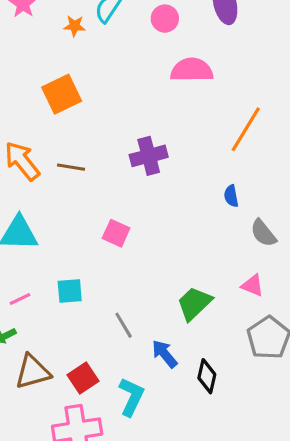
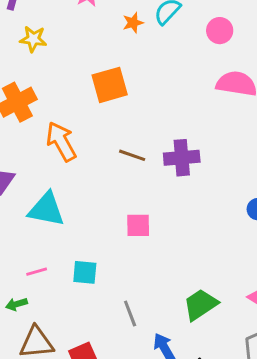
orange star: (74, 26) -> (133, 23), turned -30
brown line: (71, 167) -> (132, 155), moved
pink square: (116, 233) -> (138, 225), turned -35

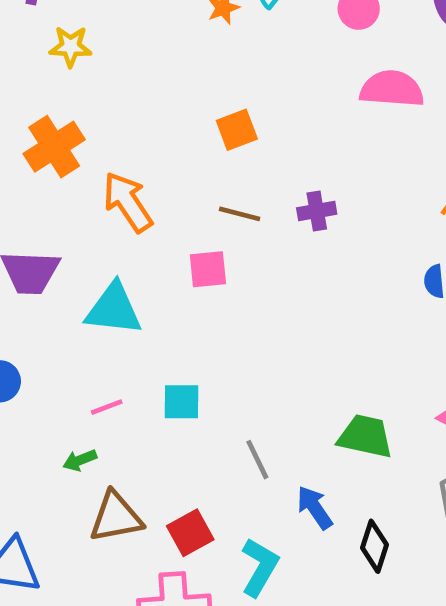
orange square: (110, 85) -> (237, 130), moved, size x0.7
purple cross: (182, 158) -> (317, 211), size x0.7
pink square: (138, 225) -> (208, 269), moved
green trapezoid: (200, 305) -> (365, 436), turned 51

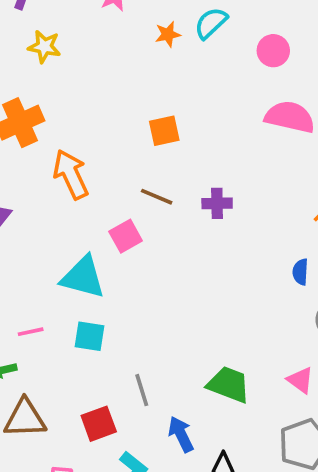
pink square: (208, 269) -> (126, 236), turned -32
cyan triangle: (114, 309) -> (83, 277), moved
red square: (190, 533) -> (99, 424), moved

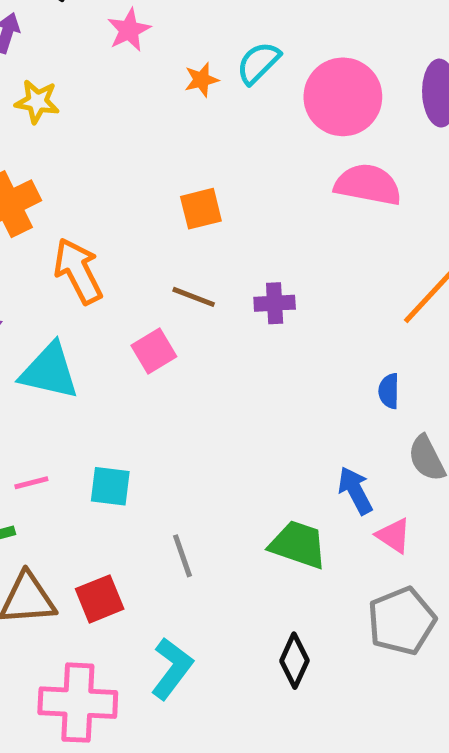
pink circle: (273, 51) -> (343, 97), size x1.8
cyan triangle: (83, 277) -> (49, 371), moved
red square: (99, 424) -> (100, 599), moved
blue arrow: (181, 434) -> (355, 491), moved

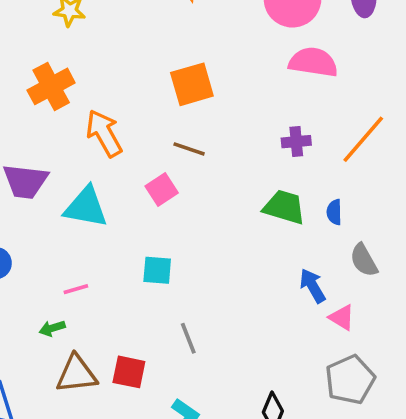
orange square: (201, 209) -> (192, 84), size x1.4
purple cross: (275, 303) -> (296, 142), moved
cyan square: (110, 486) -> (157, 270), moved
green trapezoid: (298, 545) -> (284, 207), moved
red square: (100, 599) -> (129, 372), turned 36

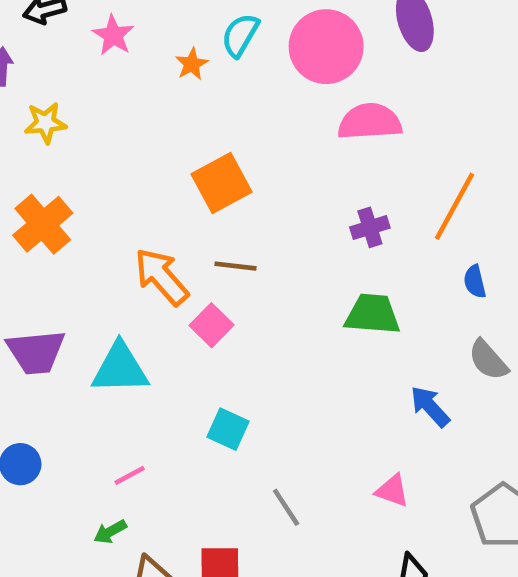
orange arrow: (104, 133) -> (161, 277), moved
blue semicircle: (334, 212) -> (475, 282), moved
cyan square: (157, 270) -> (228, 429), turned 32
pink triangle: (342, 317) -> (392, 491), moved

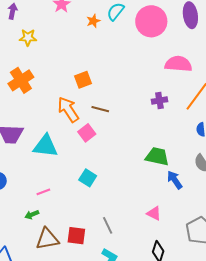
pink semicircle: (370, 122) -> (178, 64), moved
orange square: (221, 183) -> (83, 80), moved, size x0.7
green trapezoid: (373, 314) -> (157, 156), moved
gray line: (286, 507) -> (108, 225), moved

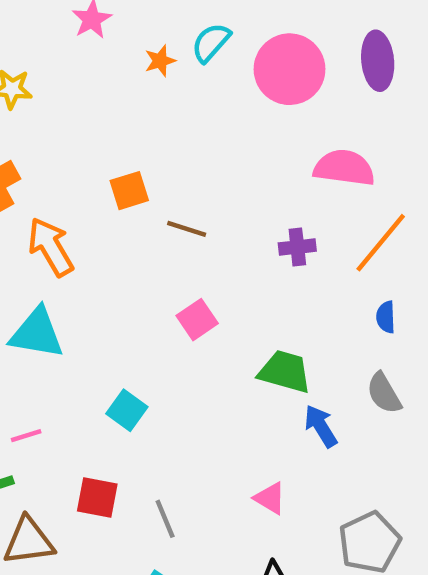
orange arrow: (68, 109) -> (51, 247), moved
brown line: (100, 109) -> (187, 229), moved
pink square: (87, 133) -> (197, 320), moved
red square: (76, 236) -> (97, 497), moved

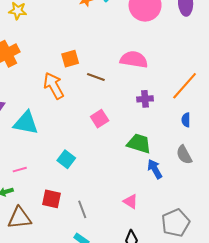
pink semicircle: (344, 168) -> (134, 60), moved
orange arrow: (51, 247) -> (54, 86), moved
purple cross: (297, 247) -> (145, 99), moved

